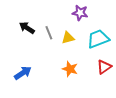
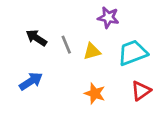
blue arrow: (23, 73) -> (31, 81), moved

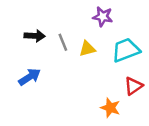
black arrow: (36, 38) -> (35, 36), turned 150
orange star: (95, 93) -> (110, 108), moved

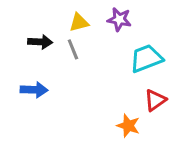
yellow triangle: (87, 49) -> (79, 22), moved
blue arrow: (30, 77) -> (34, 90), turned 35

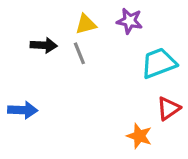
blue arrow: (34, 90) -> (23, 110), moved

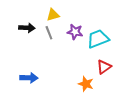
purple star: (130, 21) -> (75, 32), moved
blue arrow: (23, 110) -> (29, 78), moved

